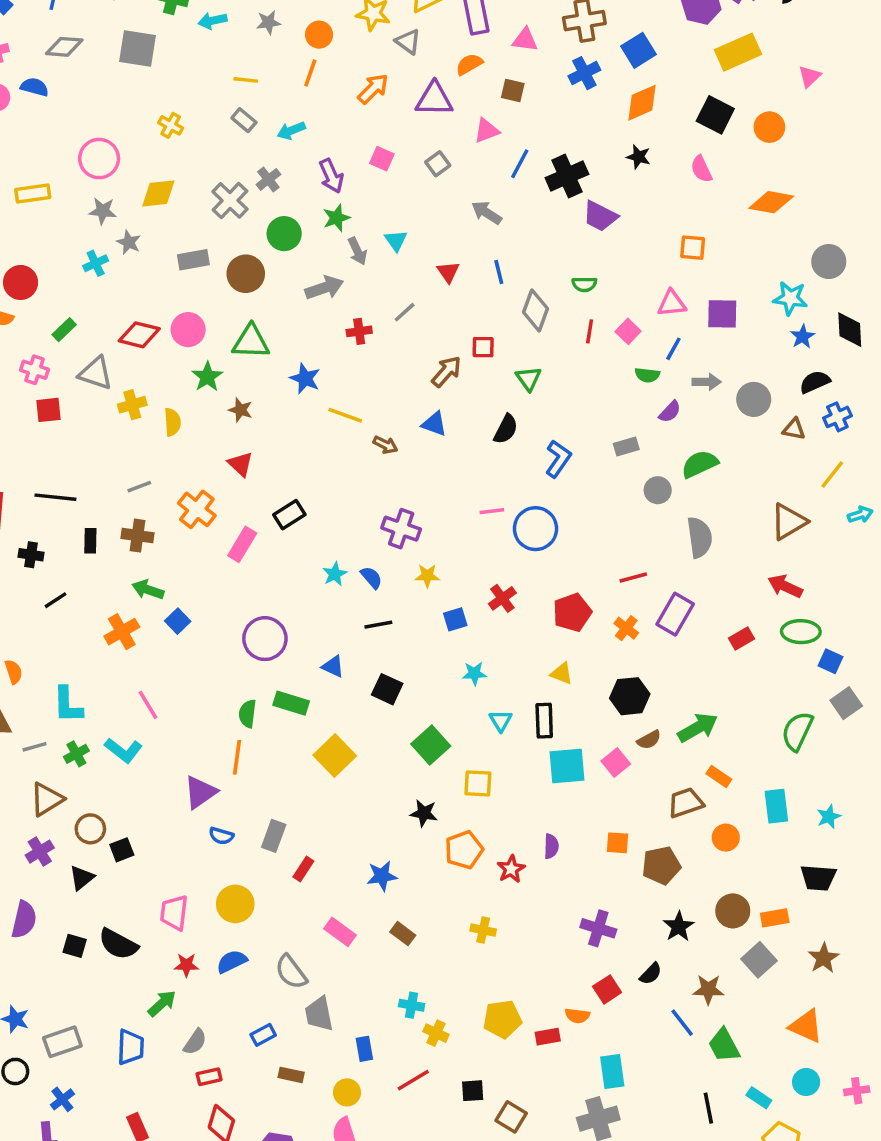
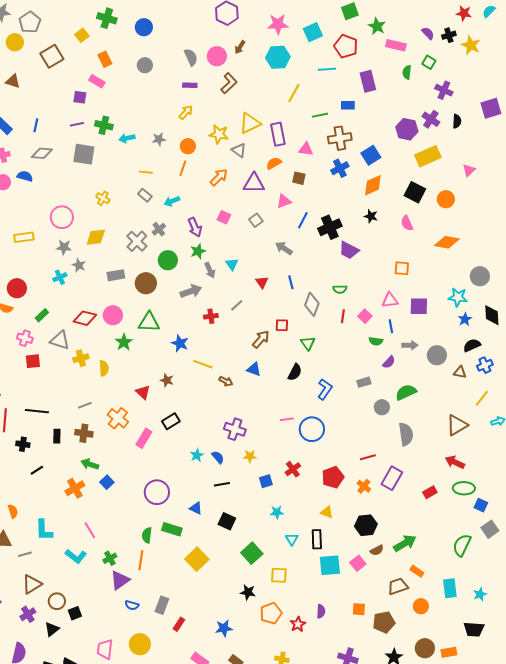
blue line: (673, 349) -> (391, 326), turned -40
brown star: (240, 410) -> (167, 380), moved
green cross: (76, 754) -> (110, 558), moved

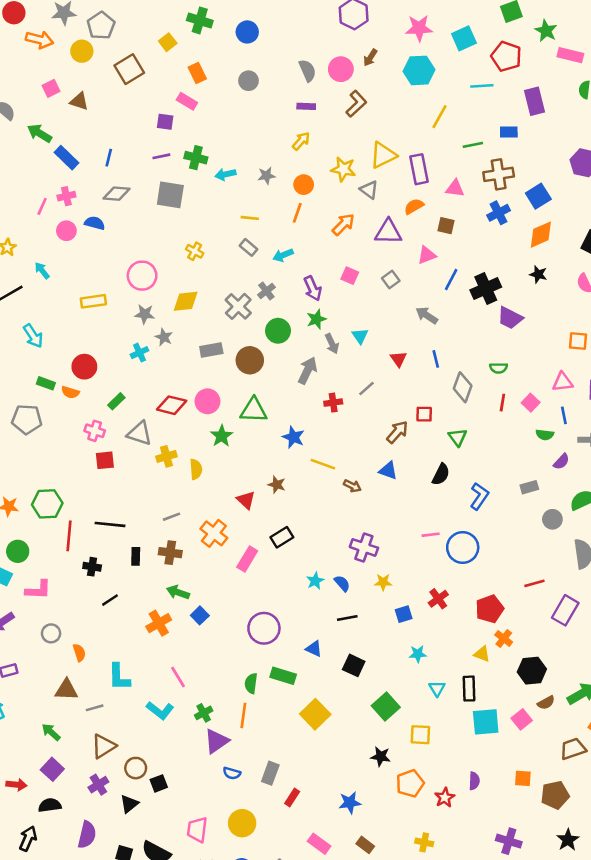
gray arrow: (191, 291) -> (307, 371), turned -45
orange cross: (364, 486) -> (504, 639), moved

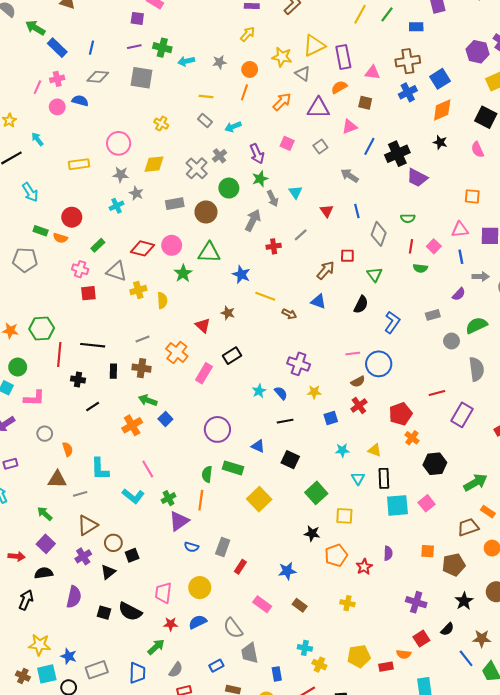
green line: (473, 145) -> (387, 14), moved, turned -42
green semicircle: (545, 435) -> (420, 268), moved
yellow triangle: (482, 654) -> (375, 450), moved
brown semicircle: (546, 703) -> (358, 382), moved

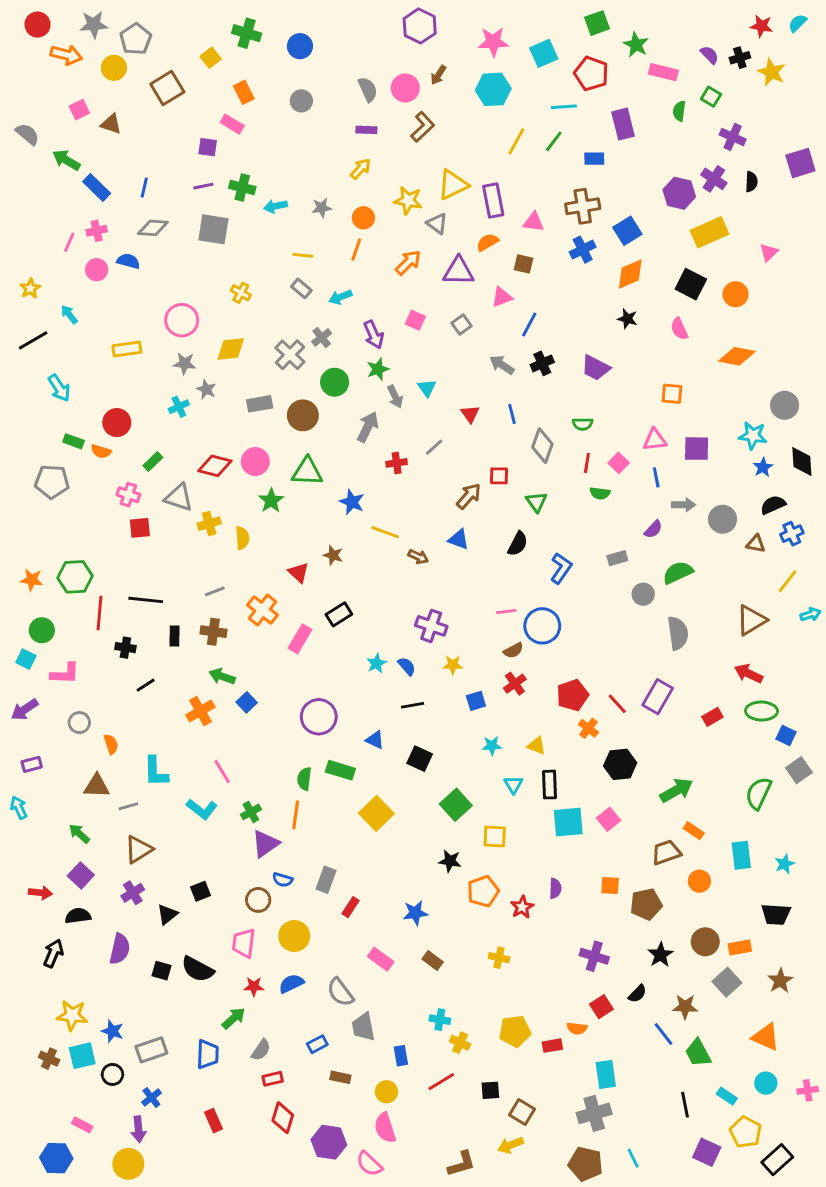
black cross: (397, 154) -> (542, 363), moved, size x0.7
red line: (437, 393) -> (617, 704), moved, turned 63
brown circle: (113, 543) -> (258, 900), moved

